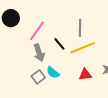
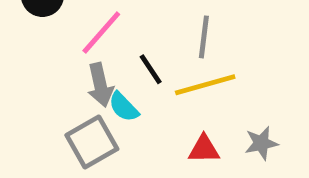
cyan semicircle: (53, 73) -> (124, 107), moved
gray square: (38, 77) -> (92, 142), size x1.5

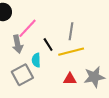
gray arrow: (100, 85) -> (18, 44), moved
cyan semicircle: (124, 107) -> (36, 60), turned 40
gray star: (261, 143) -> (94, 77), size x1.5

